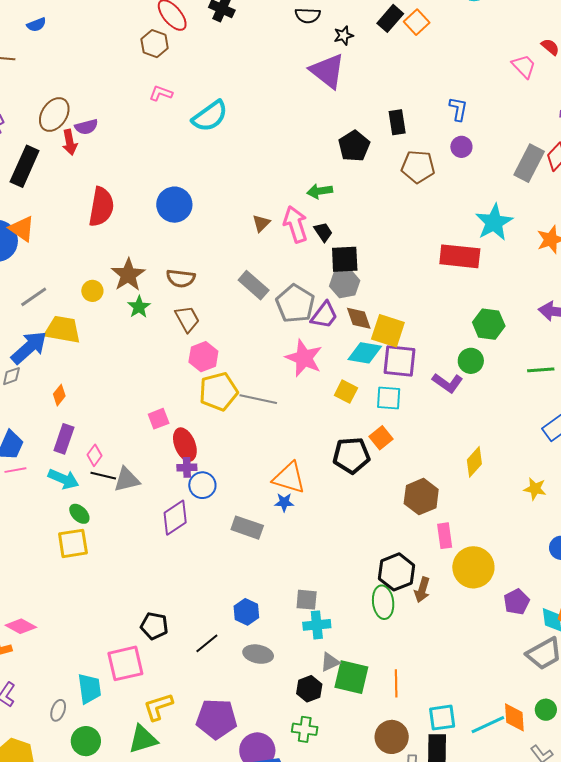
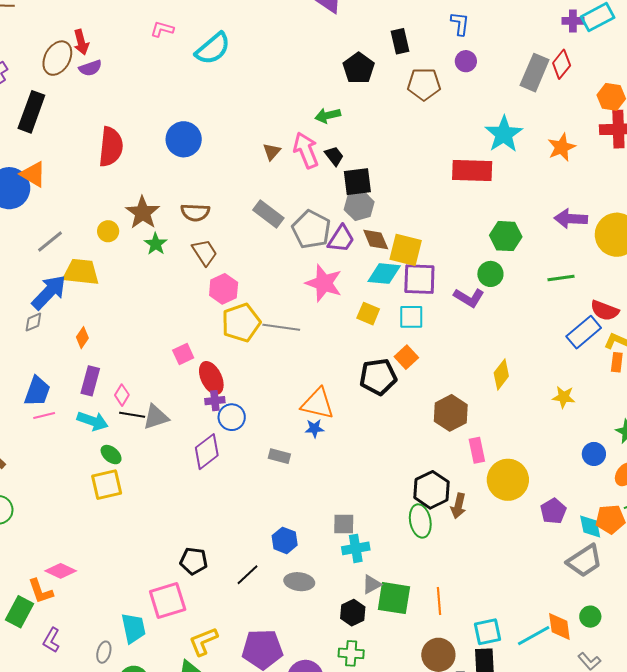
red arrow: (70, 142) -> (81, 42), moved
gray rectangle: (247, 528) -> (279, 456), size x0.7

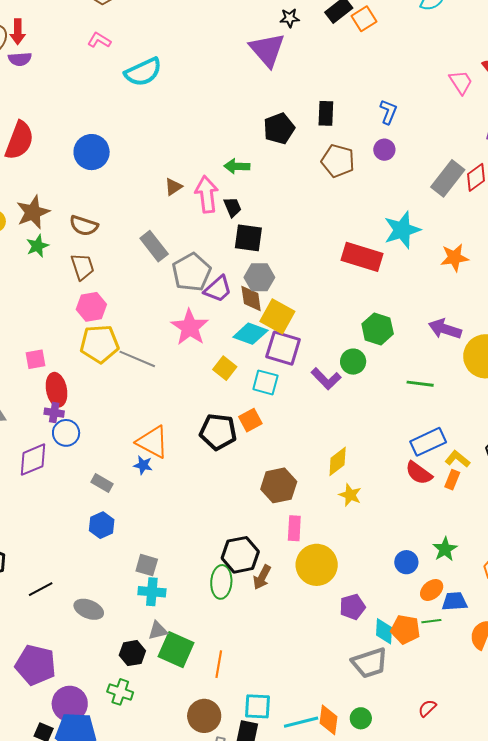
gray hexagon: (359, 206) -> (259, 277), moved
red semicircle: (605, 311) -> (419, 473), moved
yellow star: (564, 397) -> (350, 495), moved
blue hexagon: (285, 540) -> (102, 525), moved

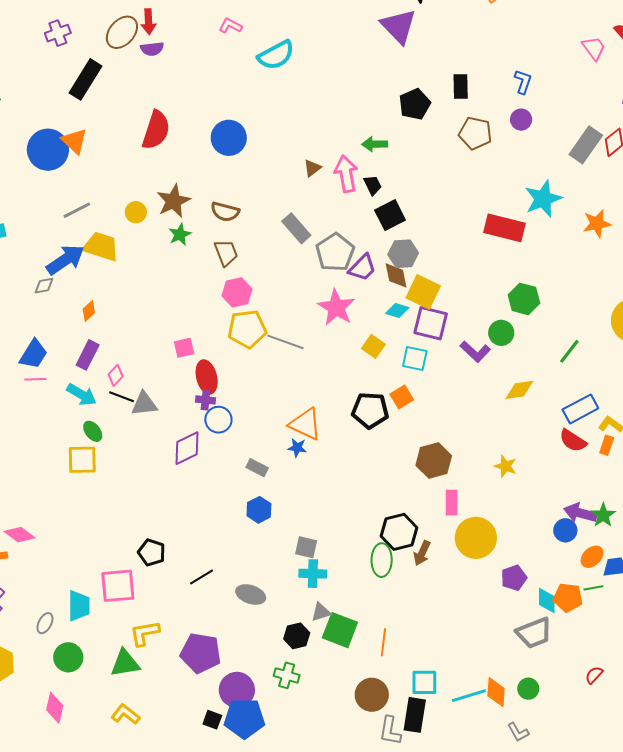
black square: (248, 238) -> (390, 215), turned -32
purple arrow: (445, 329) -> (580, 513), moved
cyan diamond: (250, 334) -> (397, 311), size x0.7
green line: (420, 384) -> (569, 351), turned -56
yellow diamond: (338, 461) -> (519, 390), moved, turned 32

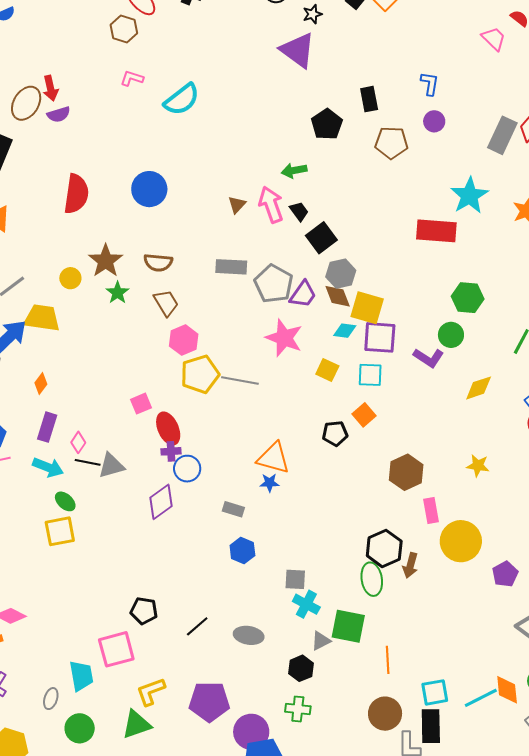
gray rectangle: (296, 228) -> (231, 267), turned -36
black pentagon: (370, 410) -> (335, 434), size x0.7
cyan cross: (313, 574) -> (306, 604), turned 36
green square: (340, 630) -> (348, 626), moved

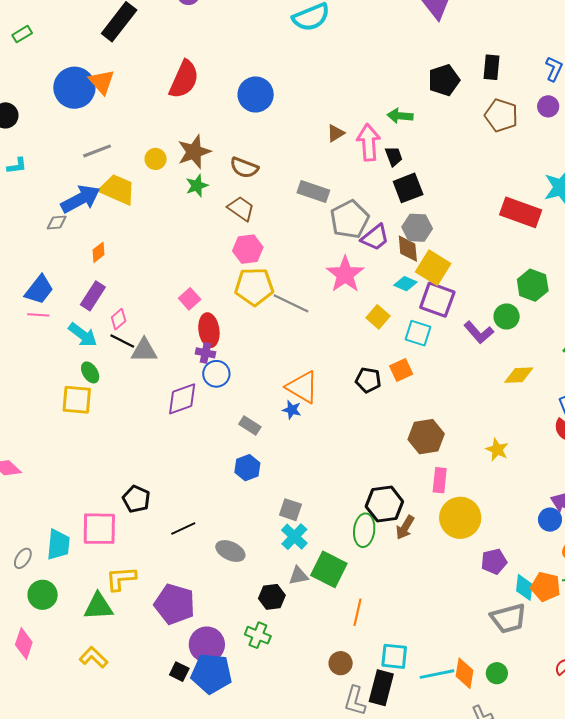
brown trapezoid: (166, 303) -> (241, 209), turned -40
pink square: (141, 404) -> (190, 299), turned -35
brown circle: (385, 714) -> (341, 663), size x0.7

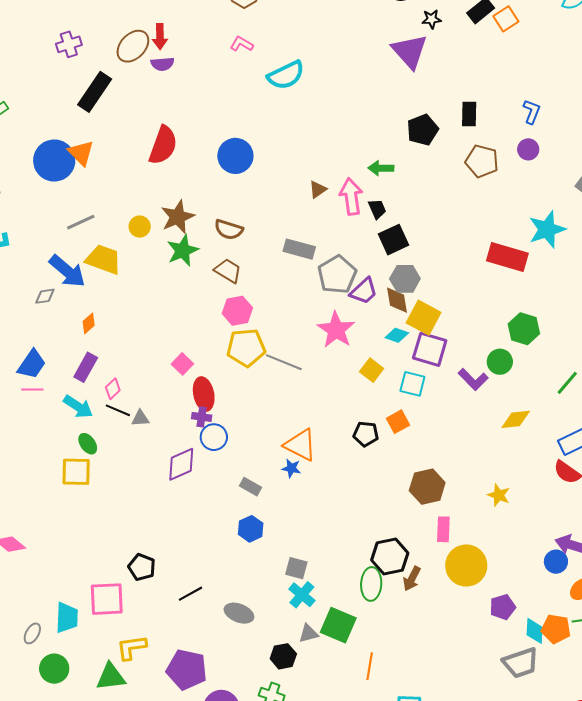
green star: (197, 186) -> (183, 251), size x1.4
blue arrow: (81, 199) -> (67, 271), turned 72
gray triangle: (144, 350) -> (140, 418), size x0.7

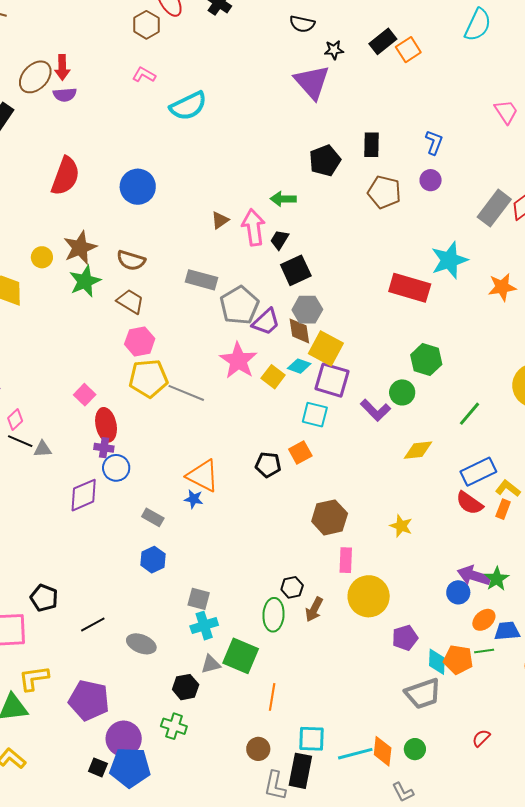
black trapezoid: (377, 209) -> (280, 240), turned -125
yellow square: (372, 370) -> (273, 377), moved
black hexagon: (390, 557) -> (292, 587), size x0.6
cyan cross: (302, 595) -> (204, 626), turned 32

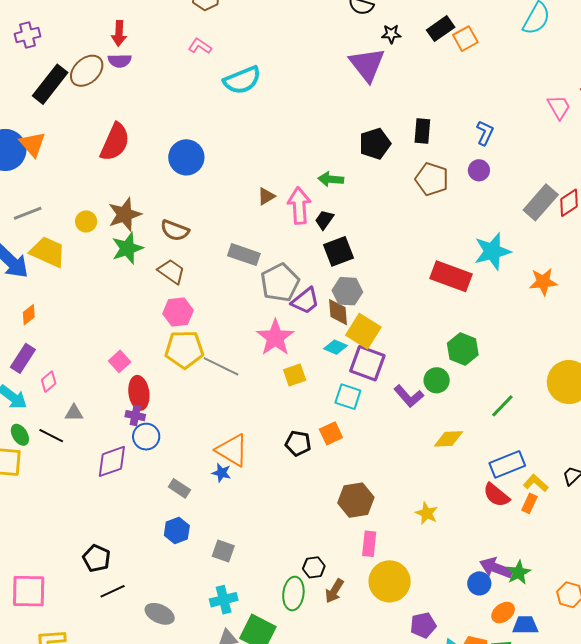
brown ellipse: (35, 77) -> (87, 71), moved
yellow square: (273, 377) -> (295, 375), moved, turned 30
black line: (20, 441) -> (51, 436), moved
black pentagon: (44, 598) -> (97, 558), moved
gray square: (199, 599) -> (223, 551), moved

